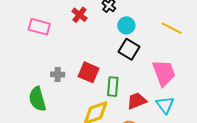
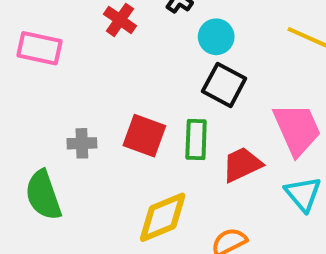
green rectangle: (113, 87) -> (196, 139), moved
red trapezoid: (137, 101) -> (242, 165), moved

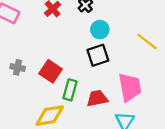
black square: (224, 85) -> (98, 55), turned 30
green rectangle: (196, 139) -> (70, 90), moved

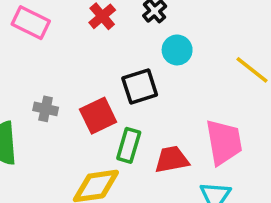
black square: (98, 55) -> (140, 87), moved
red square: (51, 71) -> (98, 116), turned 30

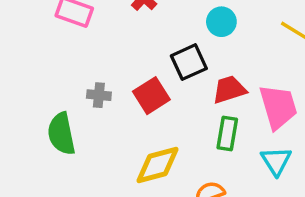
green rectangle: (129, 145) -> (227, 133), moved
red trapezoid: (172, 160) -> (229, 89), moved

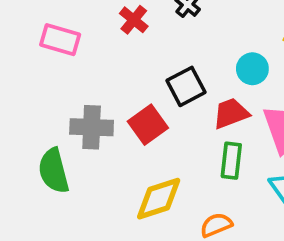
cyan circle: (221, 22) -> (252, 69), moved
gray cross: (99, 95) -> (92, 127), size x1.6

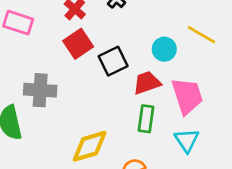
red square: (148, 125) -> (78, 44), moved

